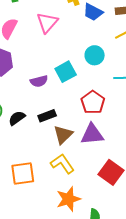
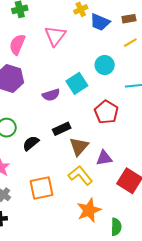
black semicircle: (17, 118) -> (31, 143), moved
purple triangle: (92, 134) -> (104, 158), moved, size x0.7

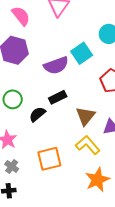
pink semicircle: (17, 44) -> (21, 16), turned 120
purple semicircle: (51, 95) -> (56, 65), size x1.4
black rectangle: (62, 129) -> (58, 97), moved

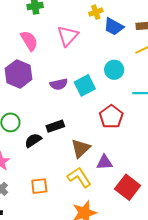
purple semicircle: (56, 65) -> (59, 84), moved, size x0.7
orange square: (49, 159) -> (39, 186), size x0.7

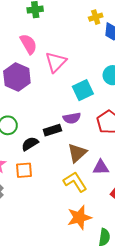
pink triangle: (68, 36) -> (56, 62), moved
purple semicircle: (59, 84) -> (72, 118), moved
orange square: (39, 186) -> (24, 170), moved

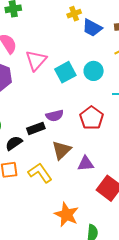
cyan square: (83, 90) -> (65, 72), moved
yellow L-shape: (75, 182) -> (40, 173), moved
orange star: (79, 217) -> (66, 215), turned -30

